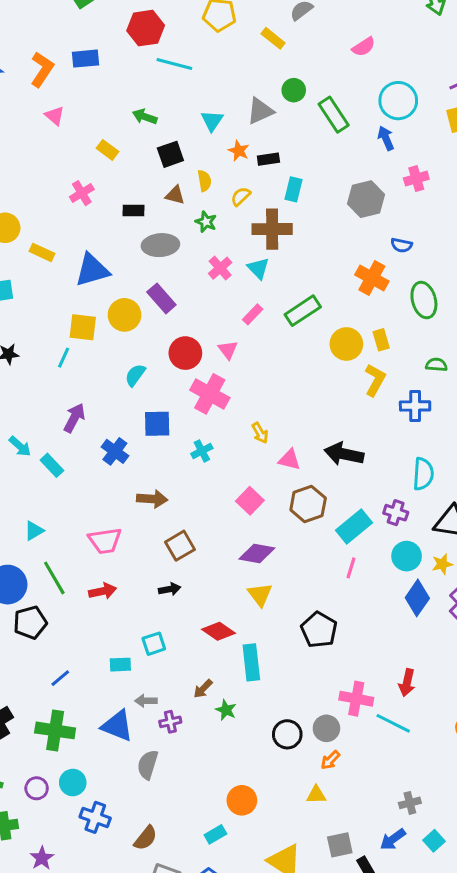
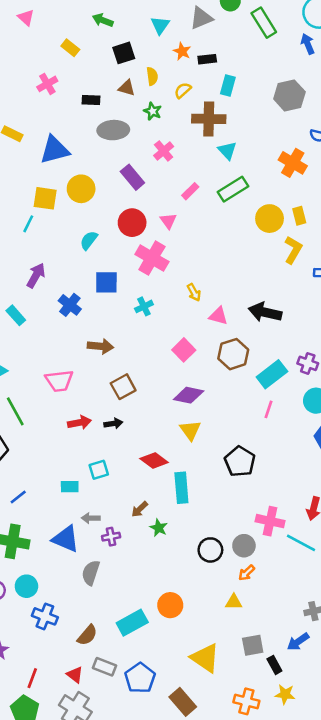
cyan triangle: (258, 268) -> (227, 150), moved
purple rectangle: (161, 298) -> (132, 177), moved
red arrow: (103, 591) -> (80, 423), moved
cyan rectangle: (215, 834) -> (132, 623), moved, size x1.6

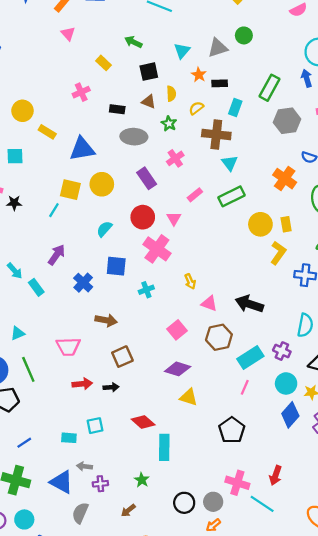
green rectangle: (264, 23) -> (270, 88), moved, turned 55
yellow triangle: (190, 430) -> (189, 397), moved, turned -42
black pentagon: (240, 461) -> (232, 430), moved
brown arrow: (140, 509) -> (128, 510), moved

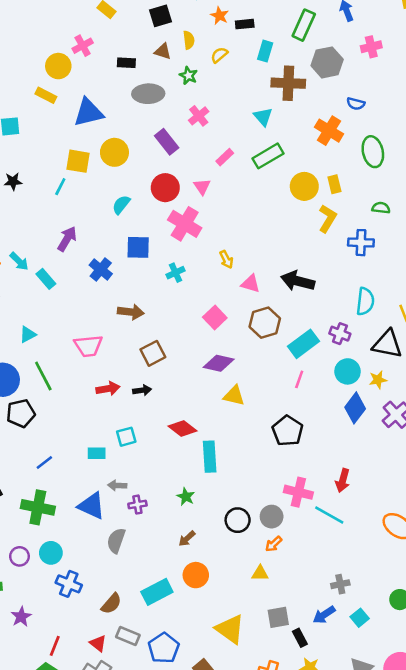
yellow circle: (22, 111) -> (58, 66), moved
brown cross: (216, 135) -> (288, 83), moved
brown arrow: (128, 510) -> (187, 539), moved

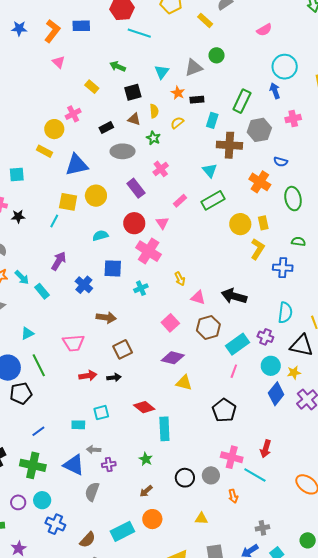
black rectangle: (126, 63) -> (106, 128), turned -32
cyan semicircle: (121, 205) -> (100, 236), turned 35
orange arrow: (274, 544) -> (233, 496), moved, turned -64

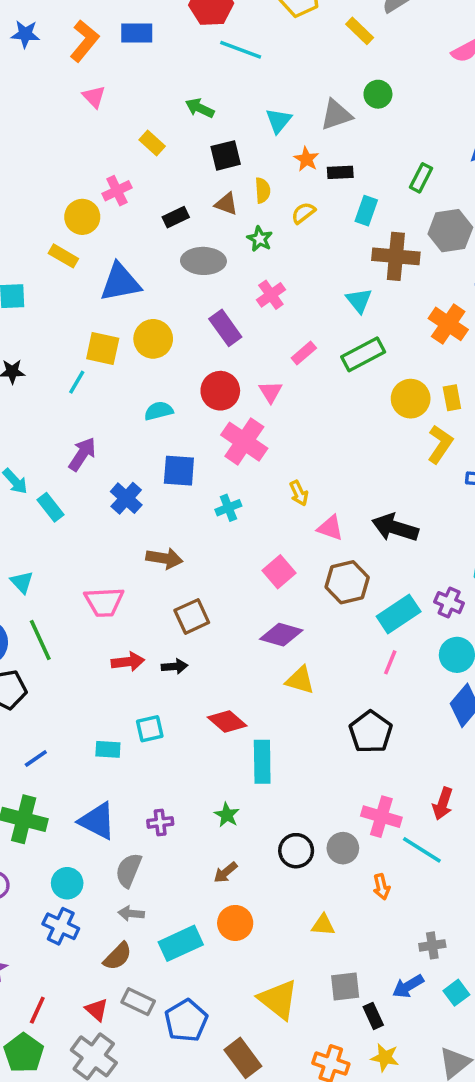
green rectangle: (242, 101) -> (421, 178), size x0.7
cyan triangle: (27, 333) -> (22, 582), turned -48
gray arrow: (94, 450) -> (131, 913), moved
cyan circle: (42, 500) -> (67, 883), moved

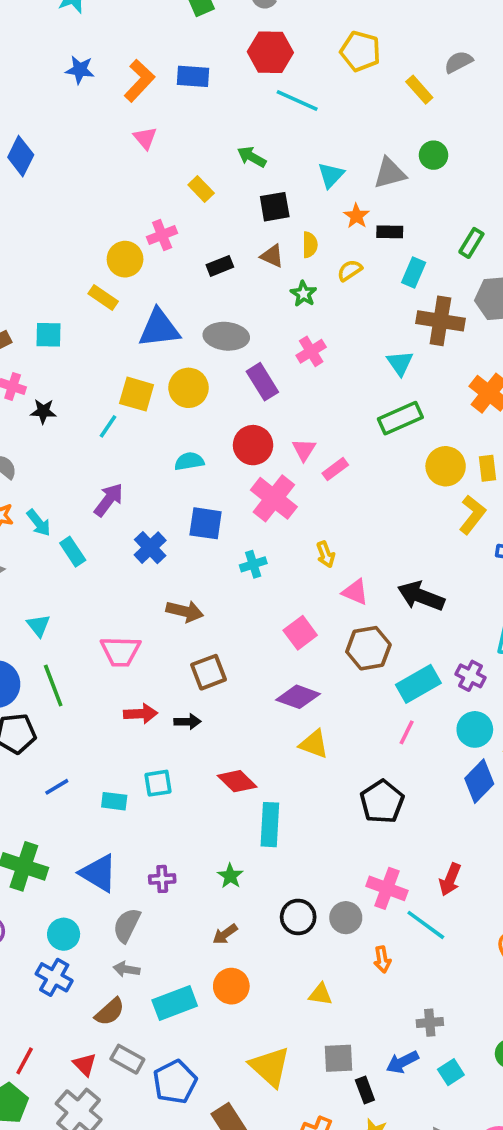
gray ellipse: (203, 261) -> (226, 336), moved
pink rectangle: (304, 353) -> (335, 469), moved
blue line: (36, 759) -> (57, 787), moved

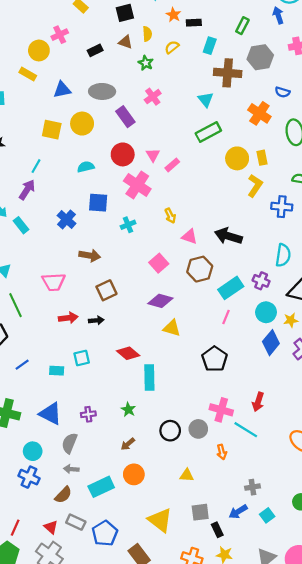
blue triangle: (159, 328) -> (62, 90), size x0.7
cyan line: (108, 426) -> (36, 166), moved
purple arrow: (109, 500) -> (27, 190), moved

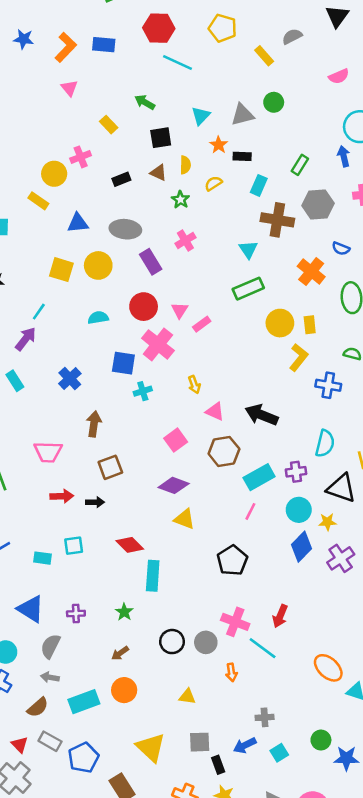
blue square: (98, 203) -> (123, 363), moved
brown arrow: (90, 255) -> (94, 424), turned -96
purple cross: (261, 281) -> (296, 472), turned -35

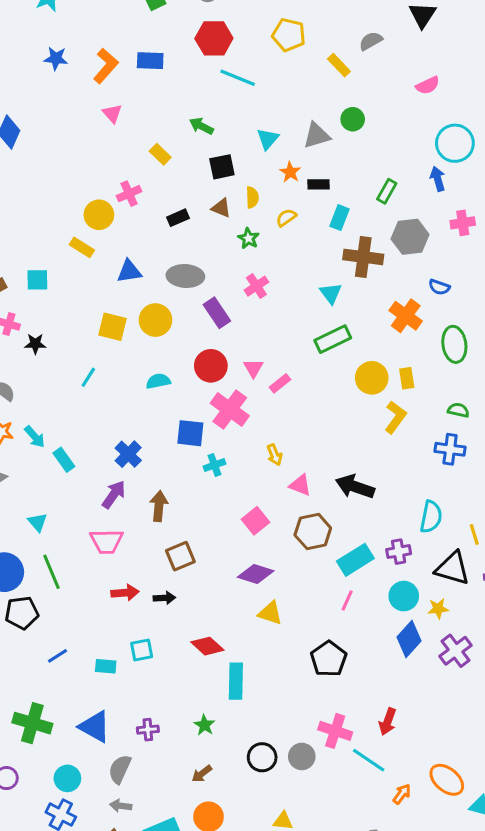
purple arrow: (26, 339) -> (114, 494), moved
blue cross: (328, 385) -> (450, 449), moved
orange arrow: (231, 672) -> (402, 794), moved, turned -132

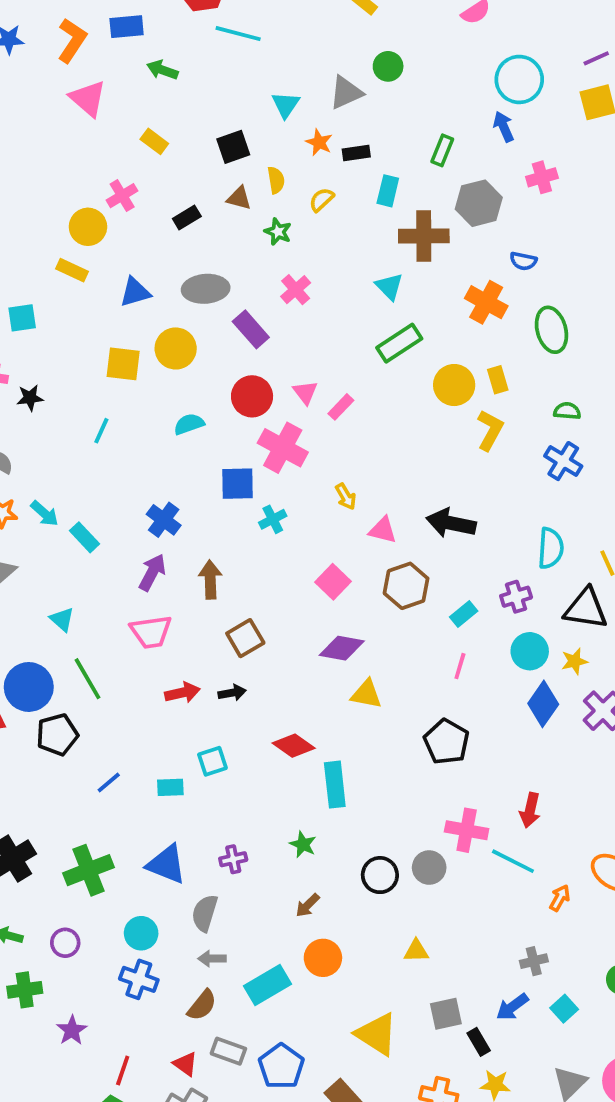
pink triangle: (112, 113) -> (88, 98), size x1.5
green arrow: (201, 126) -> (162, 70), moved
blue cross: (450, 449) -> (563, 461), turned 32
cyan rectangle: (355, 560) -> (464, 614), size x0.6
green cross: (32, 723) -> (88, 870), turned -30

